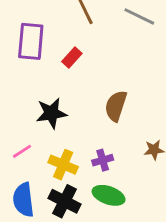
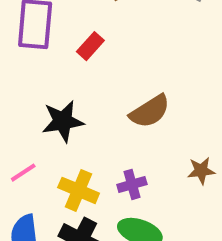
brown semicircle: (116, 106) -> (150, 111), turned -140

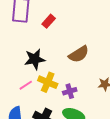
pink line: (23, 173) -> (26, 85), moved
yellow cross: (79, 190) -> (48, 82), moved

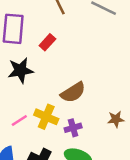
brown semicircle: (79, 54) -> (73, 92), moved
black star: (35, 59) -> (21, 70), moved

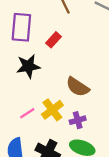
brown semicircle: (73, 92) -> (78, 87), turned 65
yellow cross: (46, 117) -> (52, 110), turned 30

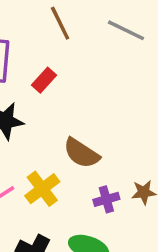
purple cross: (78, 120) -> (106, 199), moved

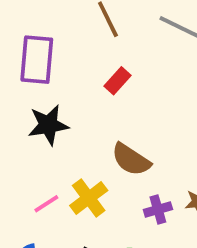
red rectangle: (44, 80) -> (118, 81), moved

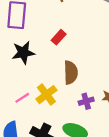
red rectangle: (118, 81) -> (59, 37), moved
brown semicircle: (131, 160) -> (71, 72), turned -125

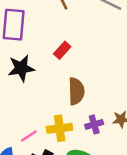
yellow cross: (46, 95) -> (60, 128), moved, turned 30
pink line: (22, 98) -> (29, 136), moved

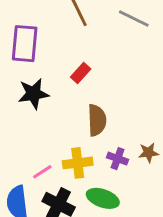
purple cross: (94, 124) -> (118, 159), turned 36

